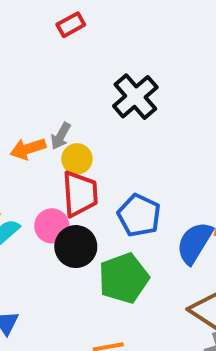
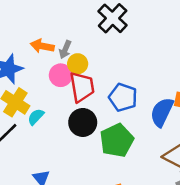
orange arrow: (28, 149) -> (42, 46), moved, turned 35
pink circle: (52, 226) -> (61, 75), moved

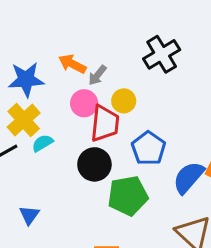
yellow circle: (78, 64) -> (124, 101), moved

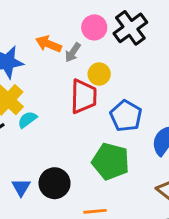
pink circle: (84, 103) -> (94, 27), moved
black circle: (94, 164) -> (55, 183), moved
green pentagon: (128, 196) -> (111, 161), turned 30

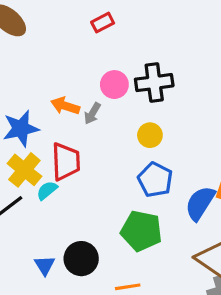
black cross: (130, 28) -> (154, 83), turned 32
yellow circle: (99, 74) -> (150, 135), moved
red trapezoid: (84, 96) -> (66, 162), moved

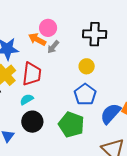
pink circle: (114, 85) -> (48, 28), moved
cyan semicircle: (47, 190) -> (27, 99), moved
black circle: (81, 259) -> (32, 122), moved

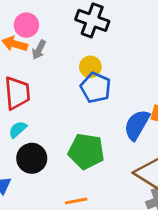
black cross: (95, 34) -> (92, 20), turned 30
blue pentagon: (85, 94) -> (96, 88), moved

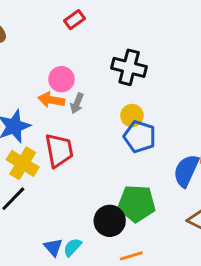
cyan semicircle: (18, 129) -> (72, 247), moved
black circle: (32, 158) -> (110, 221), moved

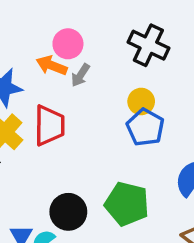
black circle: (110, 221) -> (68, 212), moved

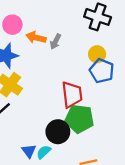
pink circle: (68, 44) -> (12, 25), moved
red trapezoid: (49, 125) -> (72, 95), moved
green pentagon: (127, 204) -> (79, 119), moved

